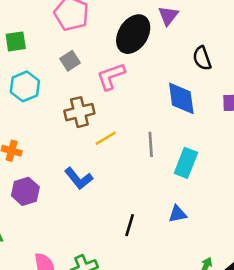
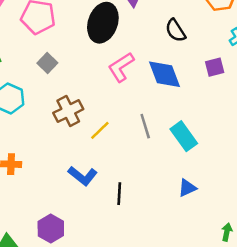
pink L-shape: (111, 76) -> (121, 67), moved
cyan rectangle: (186, 163) -> (184, 136), turned -44
purple hexagon: (25, 191) -> (51, 229), moved
black line: (130, 225) -> (119, 194), moved

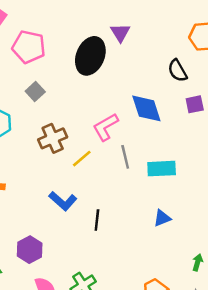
black semicircle: (176, 31) -> (177, 71), moved
pink L-shape: (121, 67) -> (106, 127), moved
cyan rectangle: (184, 136) -> (162, 169), turned -60

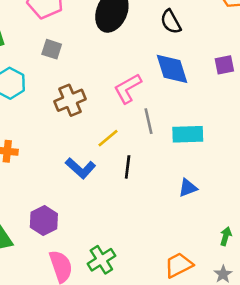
black semicircle: (177, 71) -> (171, 22), moved
gray square: (35, 91) -> (52, 49), turned -30
yellow line: (82, 159) -> (108, 138), moved
black line: (97, 220) -> (128, 167), moved

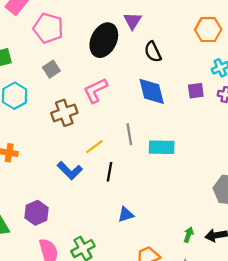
gray square: (52, 49) -> (51, 69), turned 35
pink L-shape: (128, 88) -> (95, 90), moved
blue triangle: (188, 188) -> (126, 215), moved

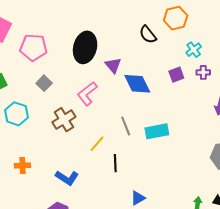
purple triangle: (133, 21) -> (113, 65), moved
black semicircle: (153, 52) -> (148, 35), moved
blue L-shape: (70, 171) -> (67, 178), moved

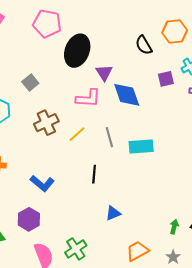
pink pentagon: (33, 47) -> (47, 23), moved
purple square: (176, 75) -> (166, 79), moved
pink L-shape: (87, 94) -> (88, 98), moved, turned -145
yellow line: (97, 144) -> (77, 134), moved

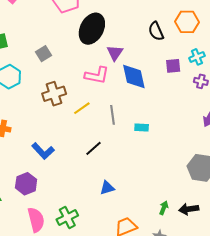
cyan rectangle: (141, 146) -> (142, 127), size x0.6
black line: (94, 174) -> (93, 148), turned 36

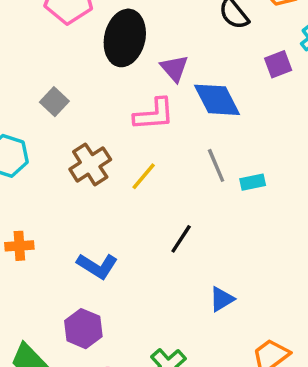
gray line: (113, 115) -> (216, 165), moved

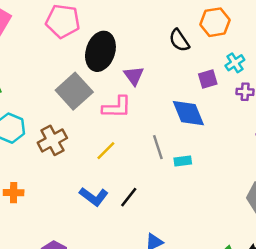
blue diamond: (217, 100) -> (188, 113), moved
gray square: (54, 102) -> (74, 91), moved, size x1.8
brown cross: (90, 164) -> (52, 140), moved
blue L-shape: (97, 266) -> (94, 197), moved

